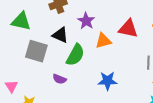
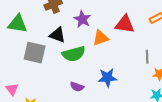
green semicircle: (75, 55) -> (74, 54), turned 50
purple semicircle: (59, 79) -> (77, 87), moved

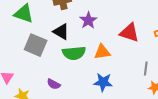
orange triangle: (101, 38) -> (102, 52), moved
purple semicircle: (77, 87) -> (54, 84), moved

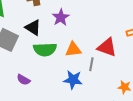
red triangle: (129, 33) -> (107, 47), moved
gray line: (146, 69) -> (91, 64), moved

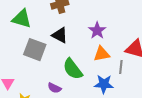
purple star: (61, 17) -> (97, 30), moved
green semicircle: (45, 49) -> (73, 69), moved, turned 60

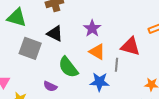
orange triangle: (102, 54) -> (97, 52), turned 42

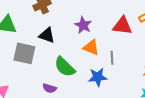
red triangle: (130, 46) -> (122, 26), moved

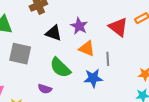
red triangle: (122, 26) -> (118, 27), turned 30
black triangle: (47, 35) -> (54, 33), moved

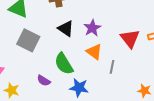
blue star: (93, 78) -> (79, 88), moved

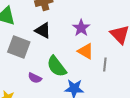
black triangle: (66, 29) -> (43, 30), moved
purple semicircle: (44, 81) -> (35, 78), moved

